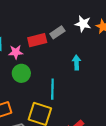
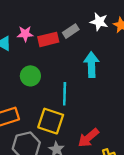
pink star: (16, 52) -> (25, 34), moved
cyan arrow: (76, 63) -> (91, 65), size x1.5

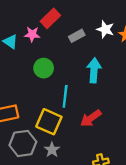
red rectangle: (48, 39) -> (50, 18), moved, turned -36
green circle: (30, 76) -> (44, 68), moved
red arrow: (88, 138) -> (91, 118), moved

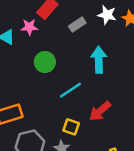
cyan line: (65, 96) -> (70, 90), turned 55
yellow square: (49, 122) -> (71, 127), moved, size x0.6

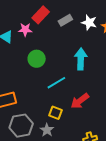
gray rectangle: (77, 24) -> (65, 20), moved

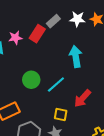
red rectangle: (41, 15) -> (37, 34), moved
green circle: (37, 59) -> (31, 80), moved

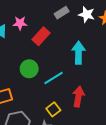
red rectangle: (37, 34) -> (41, 36), moved
red arrow: (82, 98) -> (78, 97), turned 138
yellow square: (61, 115) -> (53, 109), turned 32

